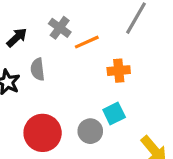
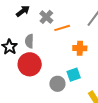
black arrow: (17, 38) -> (23, 11), moved
red circle: (43, 133) -> (30, 64), moved

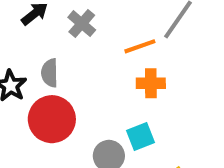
orange line: (62, 28) -> (140, 46), moved

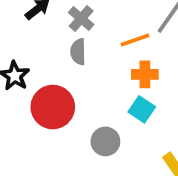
gray semicircle: (50, 73) -> (78, 52), moved
cyan square: (140, 136) -> (142, 109), moved, turned -35

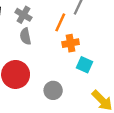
orange line: (135, 40) -> (60, 22), turned -36
cyan square: (142, 109) -> (84, 65), moved

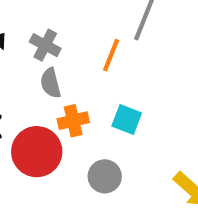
orange cross: (71, 43) -> (73, 121), moved
cyan square: (84, 65) -> (127, 120), moved

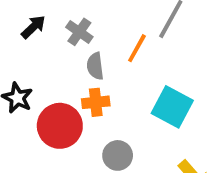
gray semicircle: (51, 83) -> (95, 66), moved
cyan square: (127, 120) -> (172, 107), moved, size x1.5

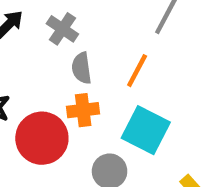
orange line: (137, 48) -> (137, 71), moved
cyan square: (172, 107) -> (146, 130), moved

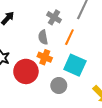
gray cross: (62, 29) -> (54, 17), moved
orange cross: (83, 110) -> (45, 57), turned 32

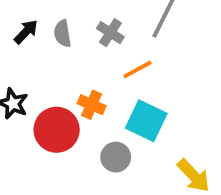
gray semicircle: (43, 37) -> (63, 33), moved
orange line: (69, 37) -> (138, 69), turned 35

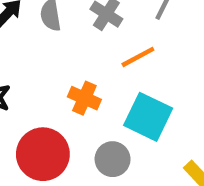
red circle: (57, 130) -> (43, 154), moved

